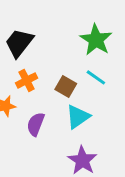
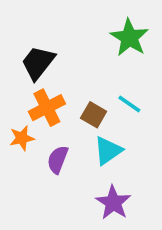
green star: (96, 40) -> (129, 38), moved
orange cross: (27, 80) -> (47, 108), size x1.4

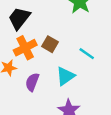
cyan line: (129, 104) -> (87, 54), moved
brown square: (94, 115) -> (50, 44), moved

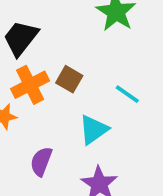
purple semicircle: (32, 82) -> (41, 161), moved

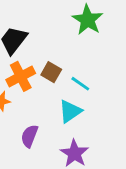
cyan line: (127, 94) -> (80, 84), moved

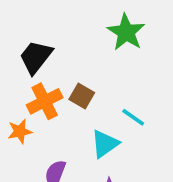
cyan line: (80, 84) -> (133, 117), moved

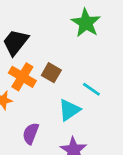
orange cross: (45, 101) -> (22, 77), turned -32

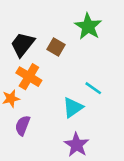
brown square: (51, 73) -> (56, 47), moved
purple semicircle: (31, 133) -> (23, 125), moved

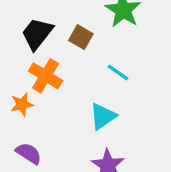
cyan line: (93, 88) -> (118, 72), moved
purple semicircle: (23, 125) -> (29, 153), moved, turned 102

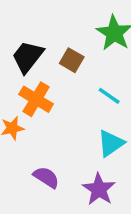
cyan triangle: (103, 116) -> (111, 143), moved
purple semicircle: (29, 153) -> (46, 177), moved

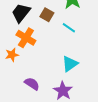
cyan line: (109, 96) -> (69, 28), moved

